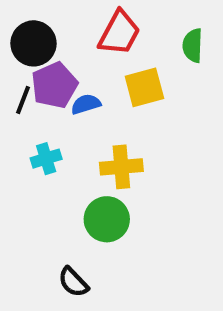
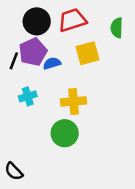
red trapezoid: (119, 33) -> (72, 20), turned -136
black circle: (33, 43) -> (37, 21), moved
black semicircle: (73, 282) -> (14, 171), moved

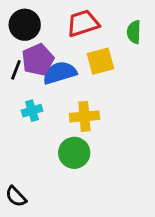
black circle: (37, 21) -> (25, 25), moved
blue semicircle: (52, 63) -> (60, 73), size x1.6

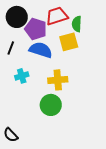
green semicircle: (134, 32) -> (77, 24), moved
purple pentagon: (38, 60) -> (36, 29), moved, turned -30
blue semicircle: (60, 73) -> (41, 50), turned 35

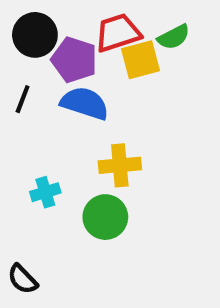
green semicircle: (77, 24) -> (174, 37), moved, turned -119
yellow square: (69, 42) -> (141, 60), moved
cyan cross: (22, 76) -> (45, 192), moved

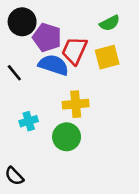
red trapezoid: (118, 33) -> (74, 51), moved, turned -48
yellow square: (141, 60) -> (107, 57), moved
black line: (23, 99) -> (14, 73), moved, turned -60

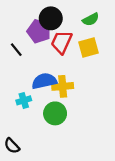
black circle: (22, 22) -> (51, 18), moved
blue semicircle: (53, 65) -> (44, 81), moved, turned -30
black line: (14, 73) -> (16, 50), moved

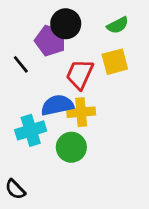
red trapezoid: (62, 42) -> (80, 74), moved
cyan cross: (24, 100) -> (31, 130), size x1.5

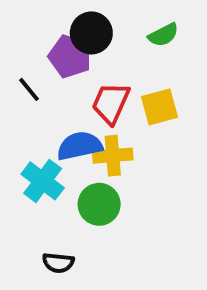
yellow square: (115, 62) -> (159, 107), moved
cyan cross: (31, 130) -> (43, 181), turned -36
black semicircle: (15, 189) -> (58, 263), moved, turned -40

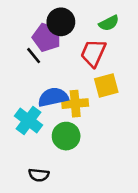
black line: (29, 89) -> (34, 56), moved
red trapezoid: (111, 103) -> (93, 53), moved
yellow square: (159, 107) -> (106, 85), moved

